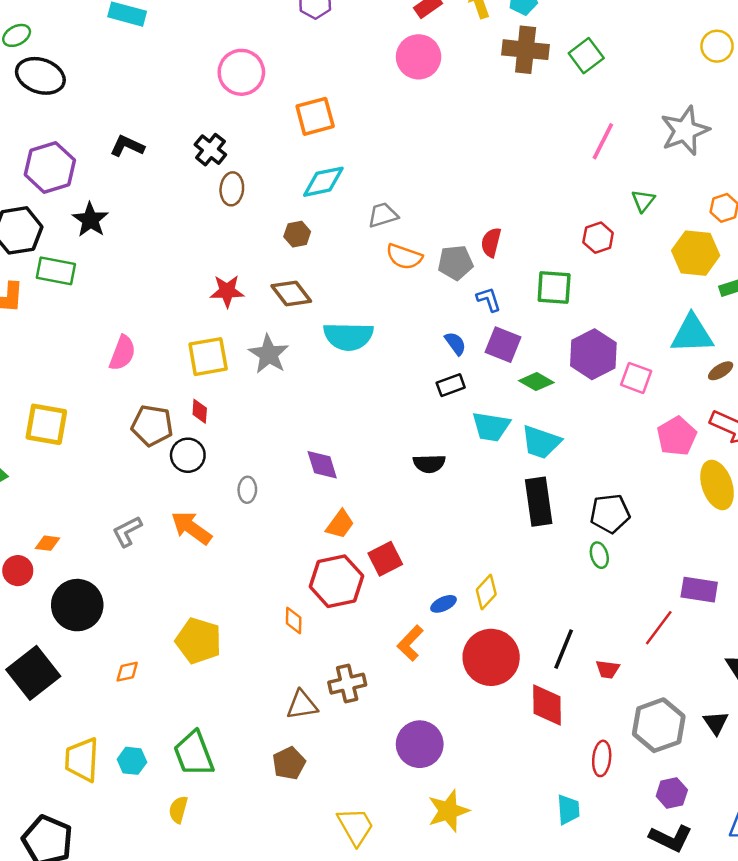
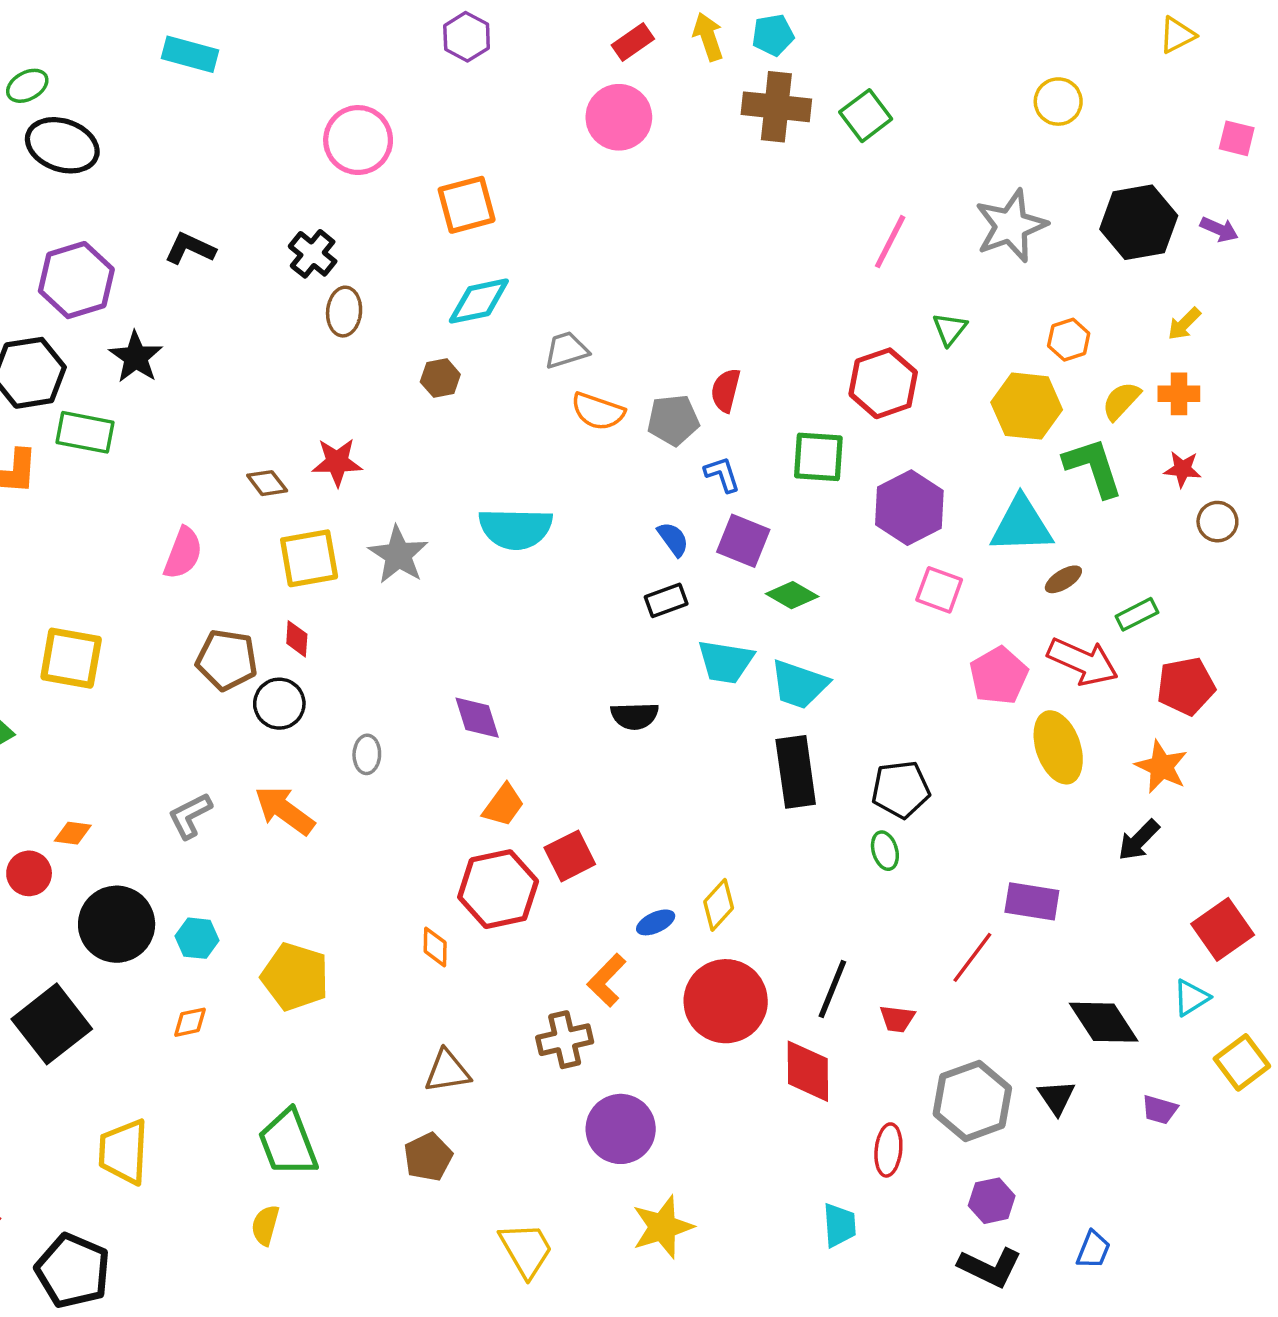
red hexagon: (598, 238) -> (883, 383), size x1.5
brown diamond: (291, 294) -> (267, 483), moved, size x0.7
purple hexagon: (593, 354) -> (909, 508), moved
brown cross: (347, 684) -> (565, 1040), moved
cyan hexagon: (132, 761) -> (197, 938), moved

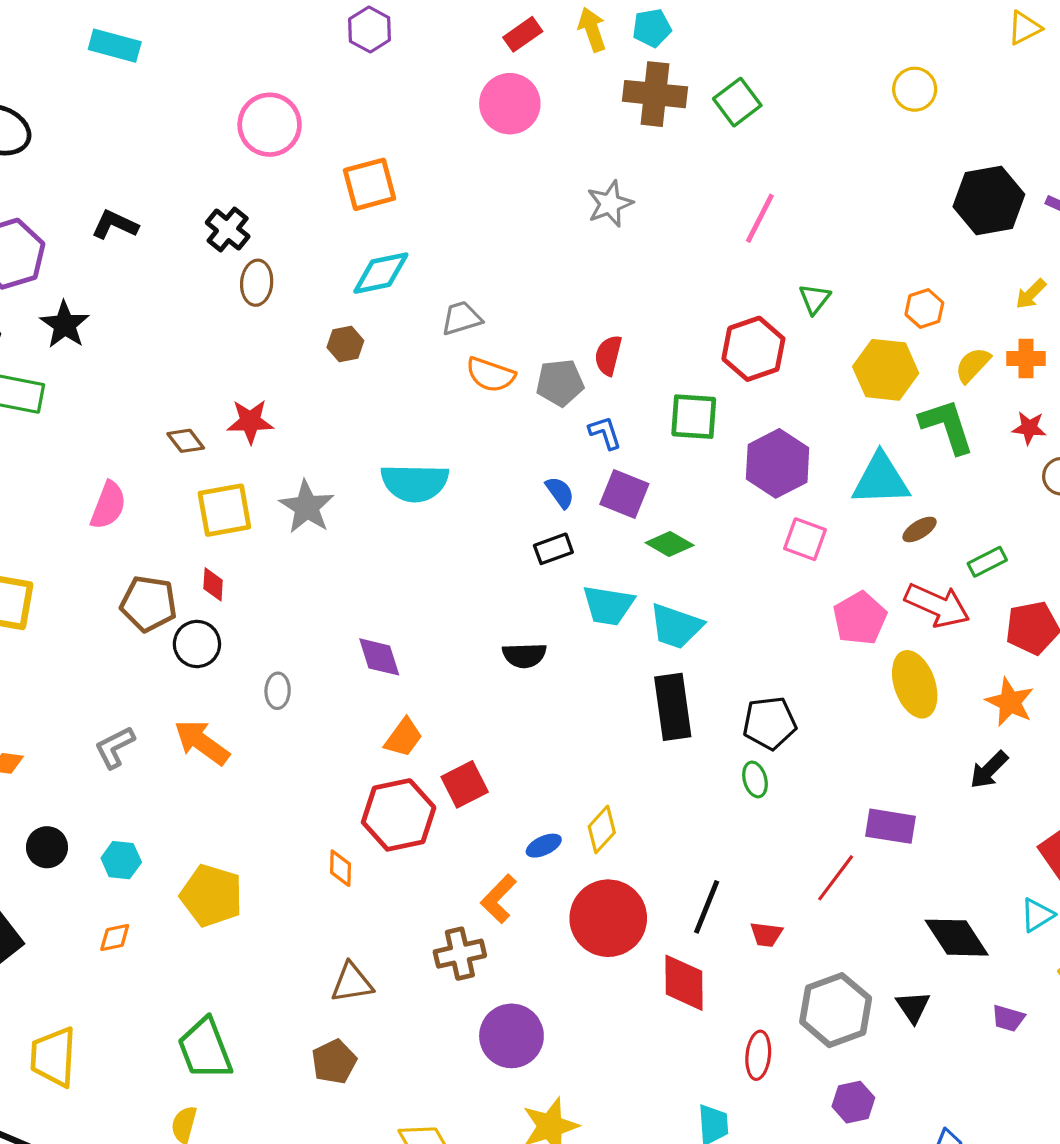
gray star: (1011, 226) -> (610, 204), moved, size x0.7
black circle: (117, 924) -> (47, 847), size x0.6

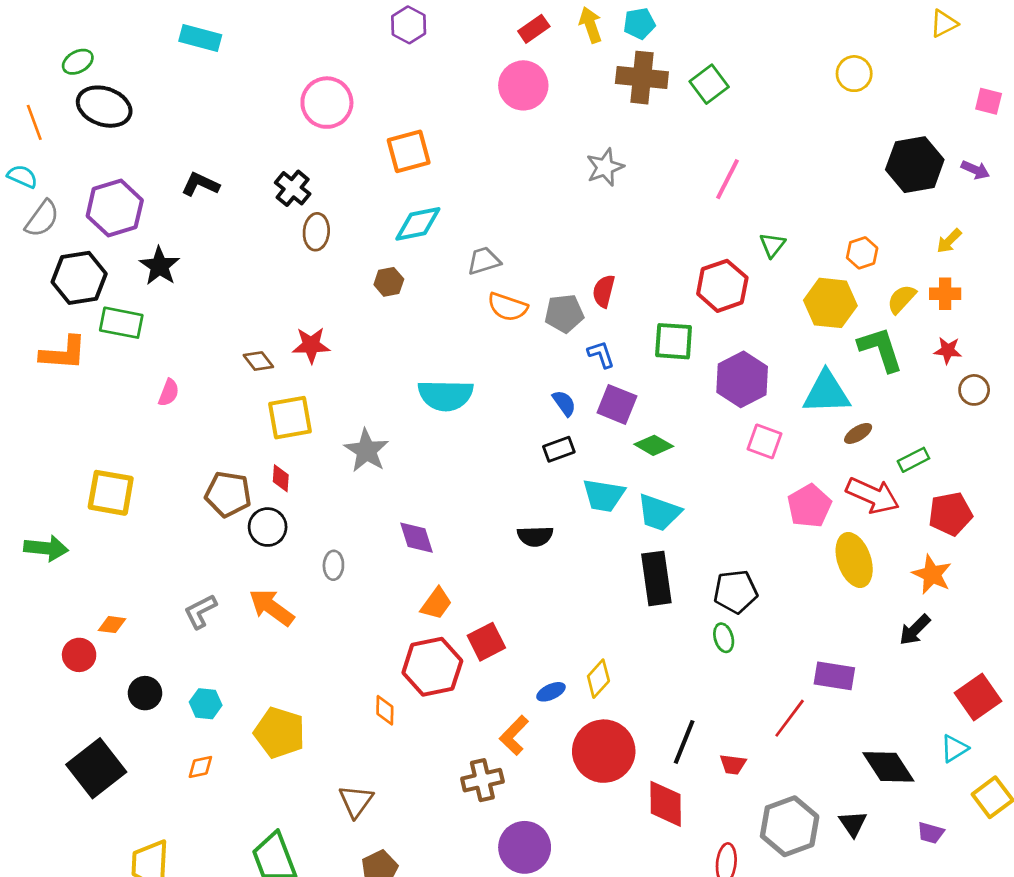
pink semicircle: (108, 505) -> (169, 393), moved, size x0.7
gray star: (307, 507) -> (366, 451), moved
brown triangle: (352, 983) -> (356, 801), moved, turned -45

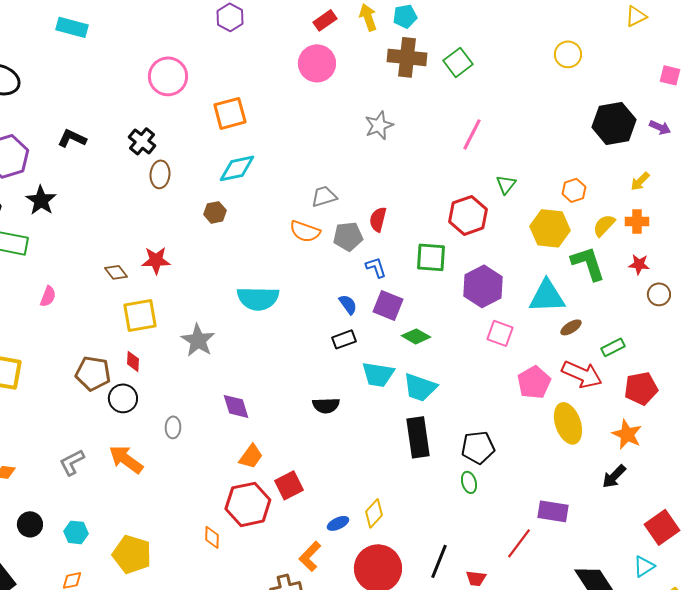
gray trapezoid: (484, 261) -> (324, 196), moved

